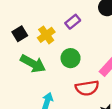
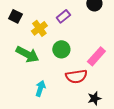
black square: (20, 34) -> (15, 16), moved, turned -32

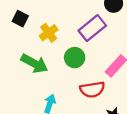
purple rectangle: (63, 16) -> (92, 28), moved, size x1.6

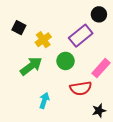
green arrow: (34, 63) -> (31, 66), turned -65

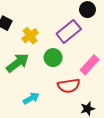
cyan arrow: (44, 100) -> (31, 98), turned 42

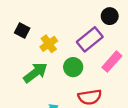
pink rectangle: (90, 65) -> (112, 62), moved

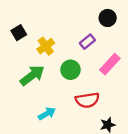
black square: (22, 31) -> (19, 33), turned 32
purple rectangle: (90, 39) -> (87, 42), size x0.6

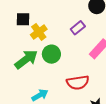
black square: (19, 33) -> (23, 19), moved, turned 32
green circle: (71, 70) -> (51, 54), moved

